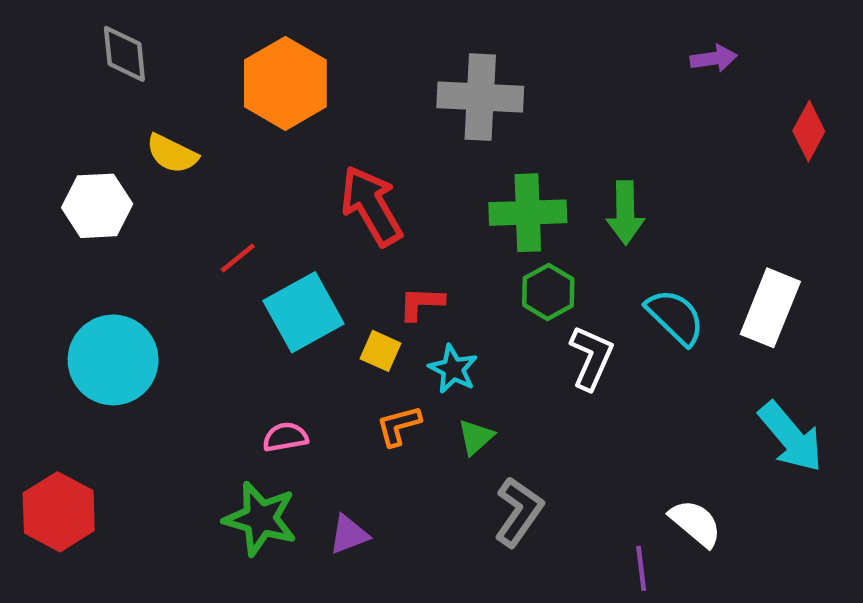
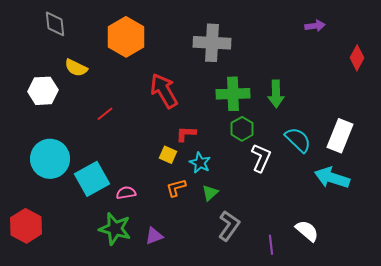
cyan square: (303, 312) -> (92, 179), moved
cyan arrow: (791, 437) -> (332, 178), moved, turned 148
purple line: (641, 568) -> (271, 245), moved

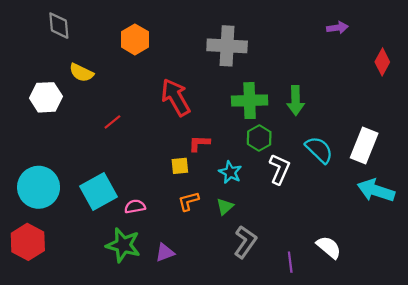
orange hexagon: (126, 37) -> (135, 39), size x0.7
yellow square: (168, 155) -> (180, 166), turned -30
cyan circle: (50, 159) -> (39, 187), moved
cyan star: (200, 163) -> (230, 172), moved
cyan arrow: (332, 178) -> (376, 190), moved

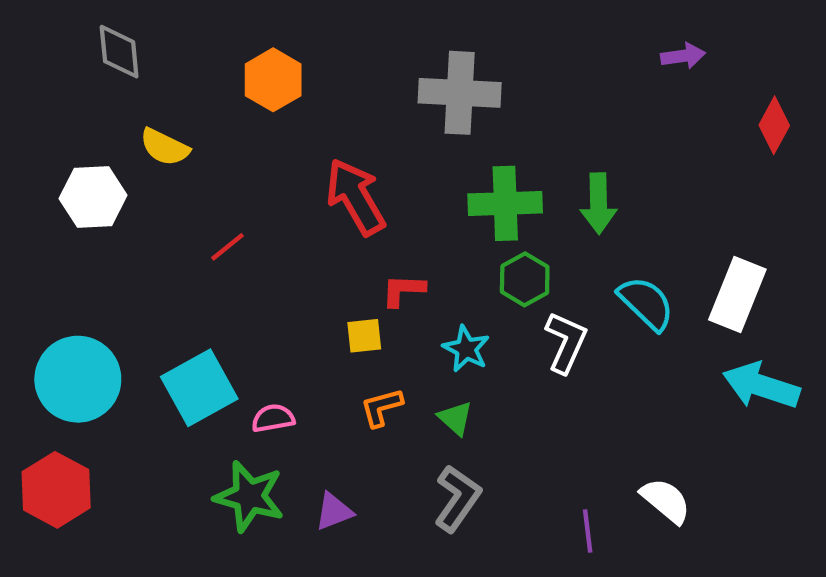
green triangle: (225, 207) -> (455, 418), turned -36
gray L-shape: (245, 242) -> (457, 498), moved

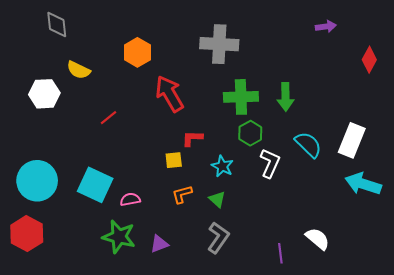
orange hexagon: (273, 80) -> (137, 52), moved
cyan square: (199, 388) -> (95, 185), turned -36

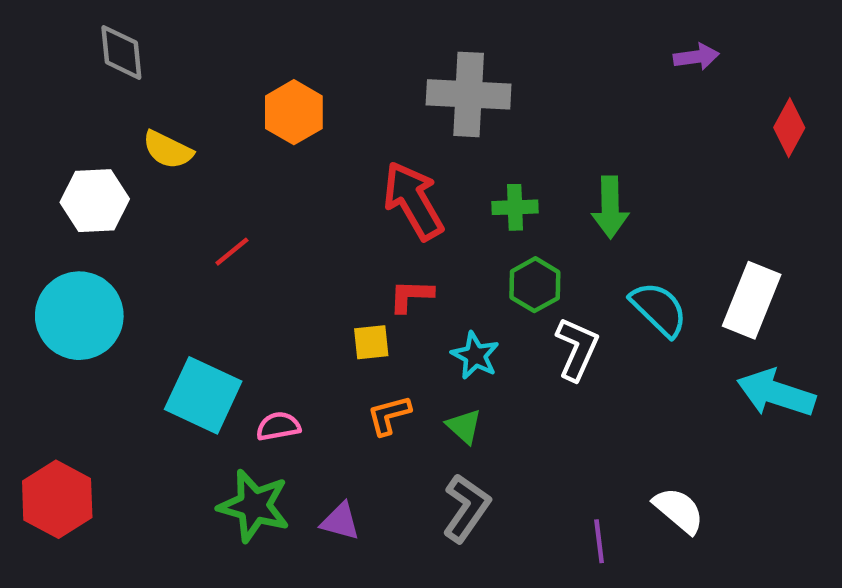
red arrow: (170, 94) -> (413, 201), moved
green cross: (241, 97) -> (515, 207), size x0.6
cyan circle: (37, 181) -> (79, 316), moved
purple triangle: (159, 244) -> (340, 521), turned 36

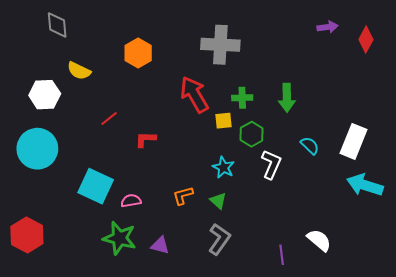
red diamond: (789, 128) -> (366, 40), moved
red L-shape: (411, 296) -> (145, 139), moved
cyan semicircle: (659, 309) -> (310, 146), size x0.7
yellow square: (371, 342) -> (223, 121), moved

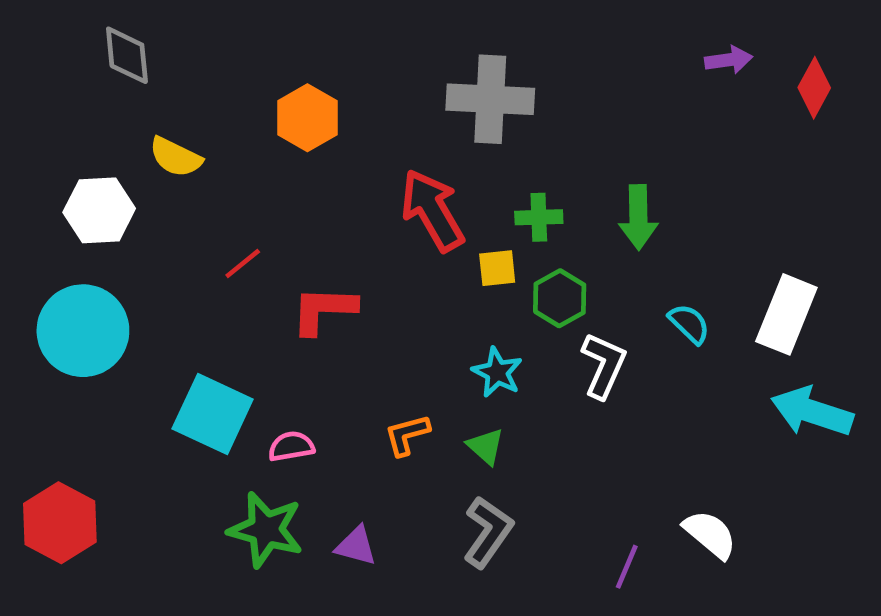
red L-shape: (145, 139) -> (324, 310), size x1.4
purple line: (282, 255) -> (627, 567), turned 30

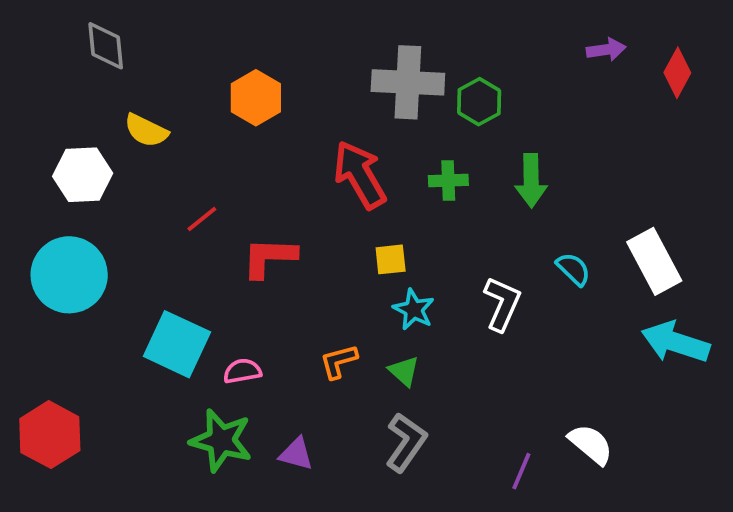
yellow square: (497, 268) -> (391, 259), moved
green hexagon: (560, 298) -> (479, 102), moved
white rectangle: (786, 314) -> (654, 261), turned -50

